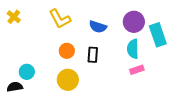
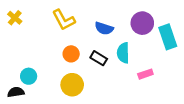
cyan semicircle: (133, 49) -> (123, 53), moved
black rectangle: (93, 55) -> (99, 58), turned -63

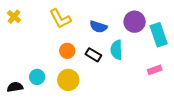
pink rectangle: (145, 74) -> (155, 70), moved
cyan circle: (29, 76) -> (37, 77), moved

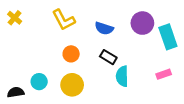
cyan semicircle: (116, 50) -> (122, 76), moved
black rectangle: (93, 55) -> (108, 57), moved

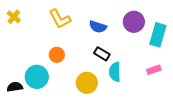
cyan rectangle: (168, 37) -> (158, 35), turned 35
orange circle: (71, 54) -> (57, 55), moved
cyan circle: (39, 82) -> (37, 77), size x1.5
yellow circle: (72, 85) -> (87, 83), moved

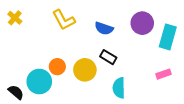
orange circle: (57, 55) -> (57, 67), moved
cyan semicircle: (115, 72) -> (119, 88), moved
yellow circle: (87, 83) -> (85, 70), moved
black semicircle: (15, 87) -> (16, 92), turned 49

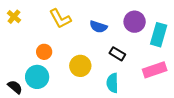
black rectangle: (108, 57) -> (117, 54), moved
orange circle: (57, 67) -> (44, 52), moved
pink rectangle: (163, 74) -> (155, 70), size x1.6

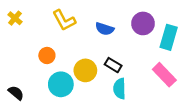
black rectangle: (117, 54) -> (113, 65), moved
pink rectangle: (155, 70) -> (164, 75), turned 65
cyan circle: (37, 77) -> (61, 84), moved

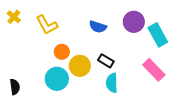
yellow L-shape: (64, 20) -> (47, 25), moved
cyan rectangle: (169, 37) -> (158, 35), turned -45
orange circle: (47, 55) -> (62, 52), moved
black semicircle: (16, 93) -> (15, 87), turned 42

